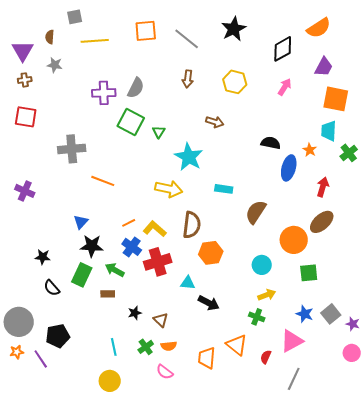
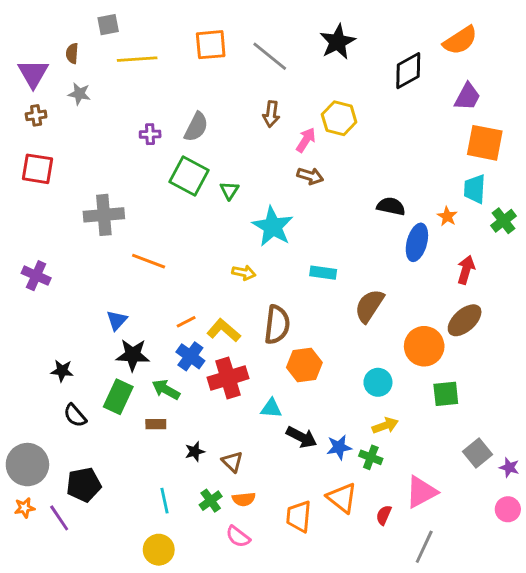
pink arrow: (285, 87) -> (306, 140), moved
purple cross: (104, 93) -> (150, 134), size x0.6
yellow arrow: (169, 189) -> (244, 273), size x0.6
blue star: (305, 314) -> (339, 447), moved, turned -30

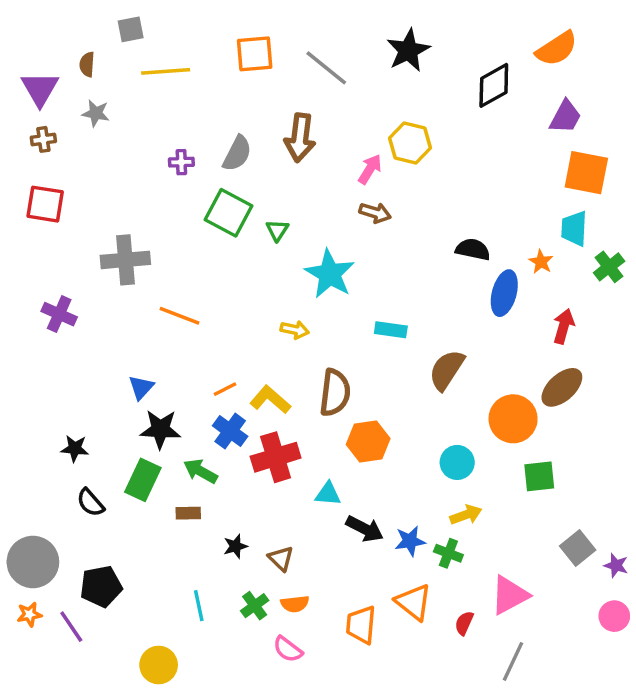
brown arrow: (271, 114) -> (300, 138), moved, size x1.5
purple cross: (36, 276) -> (59, 314), moved
yellow circle: (159, 550) -> (159, 665), moved

